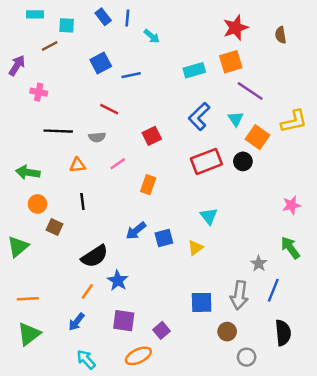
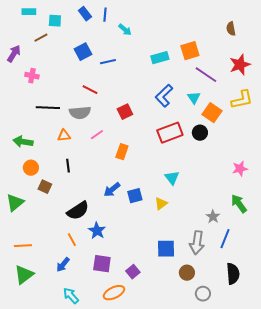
red star: (236, 28) -> (240, 65), moved
gray semicircle: (97, 137) -> (80, 113), size x1.5
orange line: (87, 291) -> (72, 240), turned -64

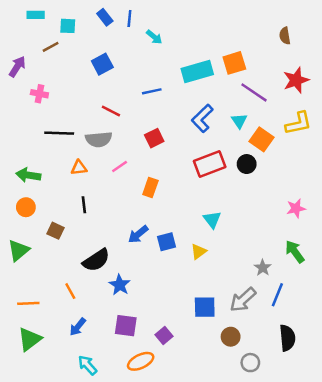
cyan rectangle: (160, 58) -> (197, 72), size x1.4
blue line: (108, 62) -> (152, 91), moved
orange circle: (31, 168) -> (26, 207), moved
orange line: (72, 240) -> (70, 291), moved
gray arrow: (197, 243) -> (243, 300), turned 40

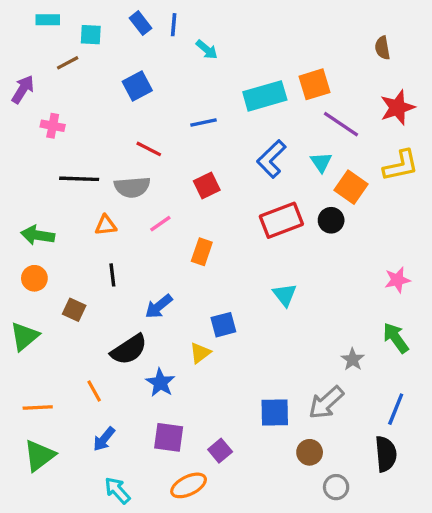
blue arrow: (138, 234) -> (159, 306), moved
yellow triangle: (199, 252) -> (200, 353), moved
blue line: (277, 295) -> (396, 409), moved

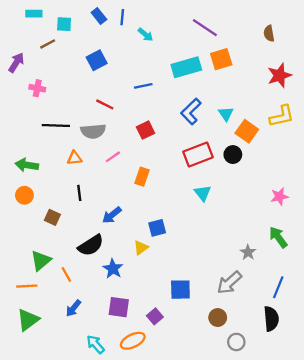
purple line: (341, 124) -> (205, 28), moved
cyan triangle: (285, 295) -> (203, 193), moved
green triangle: (24, 336) -> (41, 260), moved
blue square: (275, 413) -> (180, 290), moved
cyan arrow: (117, 490) -> (95, 344), moved

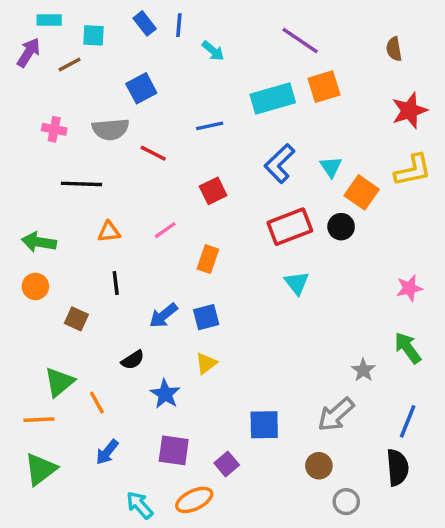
purple arrow: (16, 63) -> (29, 52), moved
gray semicircle: (93, 131) -> (111, 129), moved
blue square: (157, 228) -> (206, 317), moved
black semicircle: (91, 245) -> (133, 360), size x0.6

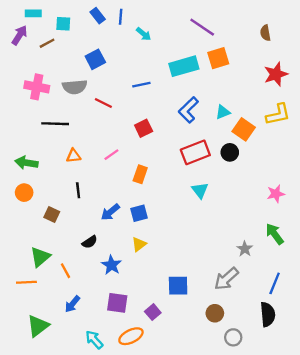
pink cross: (54, 129) -> (37, 87), size x1.5
cyan triangle: (331, 167) -> (223, 112), turned 42
green triangle: (41, 469) -> (38, 326), moved

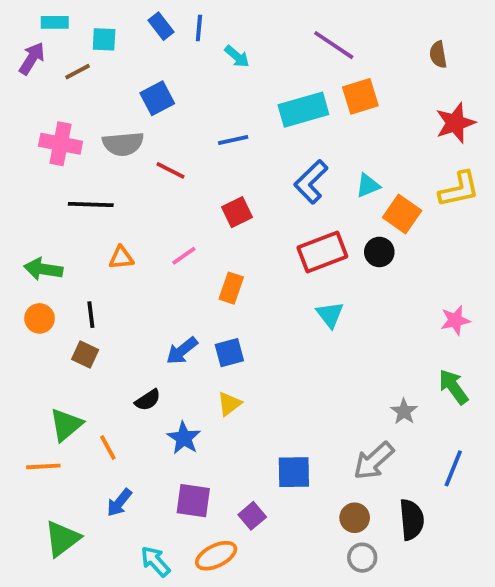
black line: (78, 190) -> (91, 315), moved
black semicircle: (268, 314) -> (412, 520), moved
gray circle: (233, 337) -> (362, 558), moved

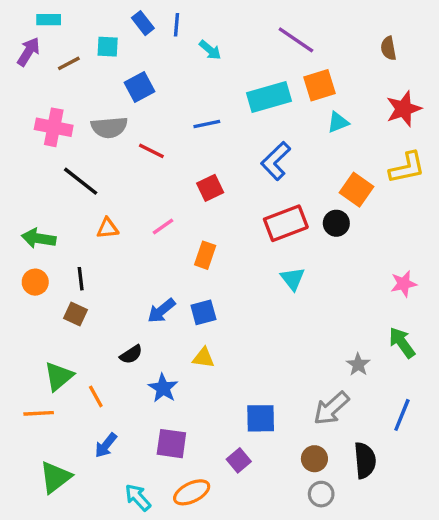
cyan square: (104, 39) -> (108, 47), moved
cyan triangle: (368, 186) -> (338, 122), moved
black line: (91, 205) -> (81, 181), turned 36
yellow triangle: (229, 404) -> (203, 358), turned 45
purple square: (252, 516) -> (239, 460), moved

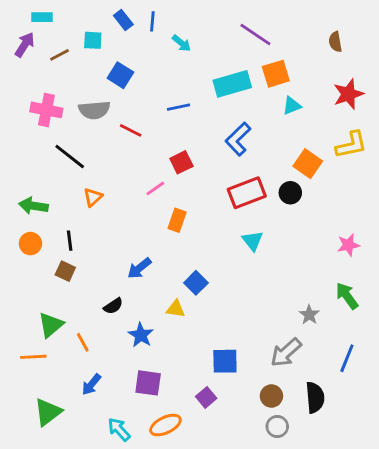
blue square: (139, 87) -> (120, 75), turned -30
pink line: (163, 227) -> (155, 188), moved
orange triangle: (108, 228) -> (93, 197), turned -36
blue square: (203, 312) -> (196, 283), moved, turned -30

